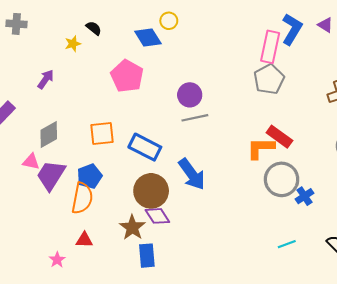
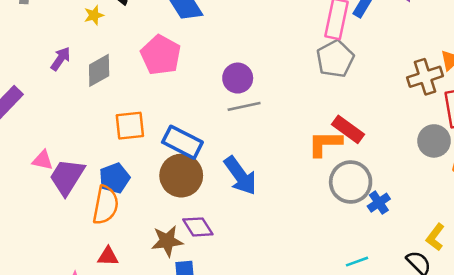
gray diamond: (49, 135) -> (99, 70), moved
brown circle: (151, 191) -> (181, 176), moved
brown star: (132, 227) -> (167, 241), turned 30

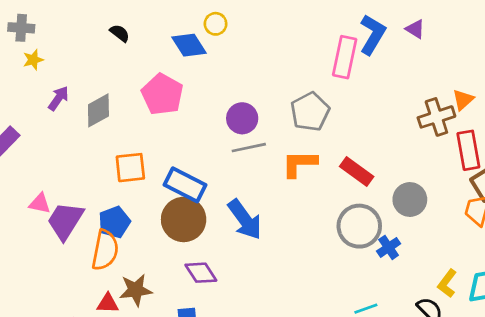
yellow star: (94, 15) -> (33, 60), moved
gray pentagon: (335, 59) -> (310, 112), moved
gray circle: (434, 141) -> (410, 200), moved
orange L-shape: (325, 144) -> (299, 164), moved
brown star: (167, 241) -> (136, 290), moved

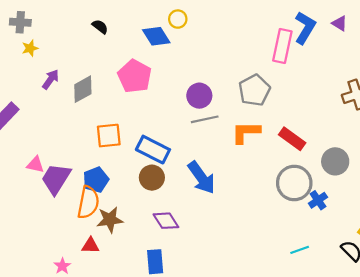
brown circle: (184, 219) -> (152, 178), size x0.7
brown star: (136, 290) -> (110, 220), moved

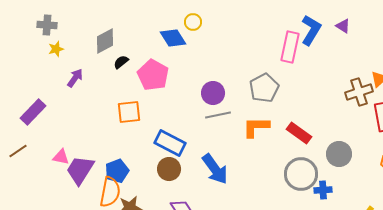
black semicircle: (100, 27) -> (121, 62), moved, turned -77
gray diamond: (83, 89) -> (105, 41), moved
orange square: (109, 136) -> (129, 112), moved
blue cross: (318, 200) -> (323, 190), turned 30

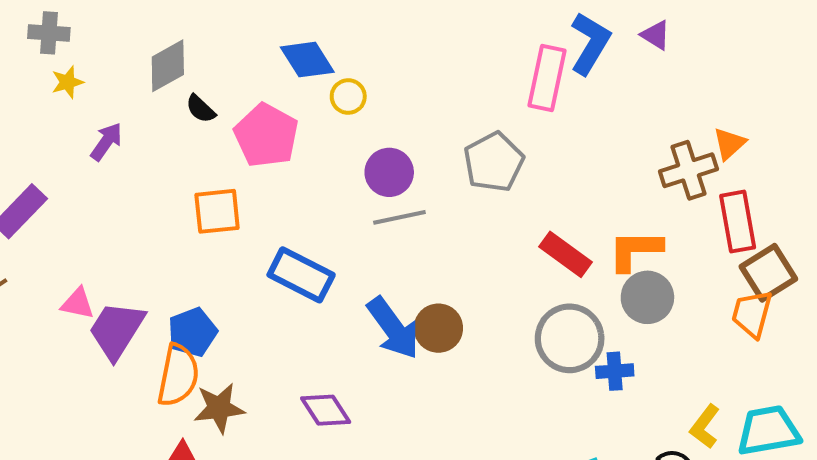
yellow circle: (193, 22) -> (348, 97), moved
black semicircle: (121, 62) -> (201, 109), turned -98
orange L-shape: (256, 127) -> (635, 250), moved
brown circle: (169, 169) -> (438, 328), moved

